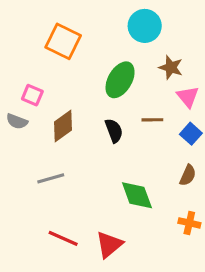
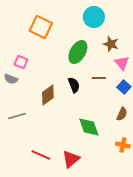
brown diamond: (63, 126) -> (48, 95), moved
gray line: (51, 178) -> (17, 116), moved

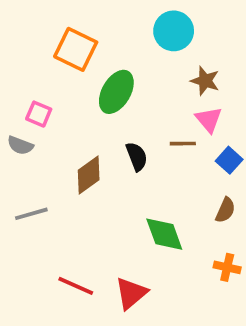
green ellipse: (78, 52) -> (116, 92), moved
pink triangle: (122, 63) -> (209, 120), moved

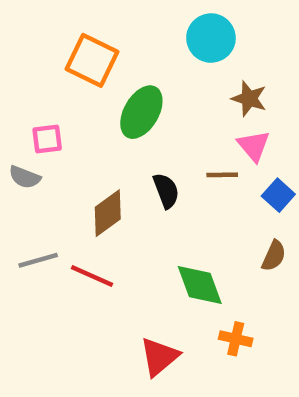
pink square: (39, 114) -> (47, 139), turned -30
orange cross: (227, 267) -> (236, 339), moved
red line: (76, 286) -> (92, 276), moved

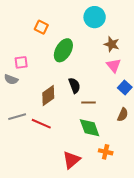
orange square: (92, 60) -> (41, 27), size x0.6
brown line: (222, 175) -> (89, 103), moved

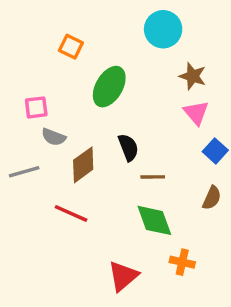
gray semicircle: (11, 79) -> (54, 137), moved
gray line: (17, 117) -> (24, 172), moved

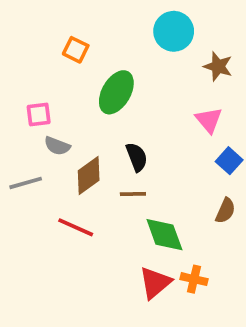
brown star: (193, 76) -> (218, 66), moved
brown line: (153, 177) -> (133, 194), moved
red triangle: (123, 276) -> (155, 283), moved

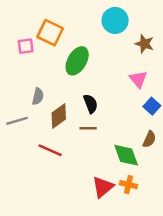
orange square: (76, 50) -> (50, 33), size x1.5
pink square: (39, 114) -> (26, 46), moved
gray semicircle: (57, 146) -> (38, 96), turned -98
green diamond: (164, 235) -> (126, 155), moved

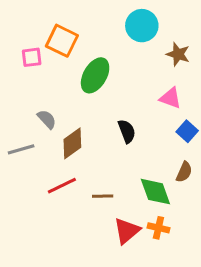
pink triangle: (138, 79) -> (171, 98), turned -30
gray semicircle: (38, 96) -> (47, 119), turned -56
black semicircle: (91, 104) -> (127, 131), moved
brown line: (88, 128) -> (103, 196), moved
red line: (50, 150) -> (62, 186), turned -50

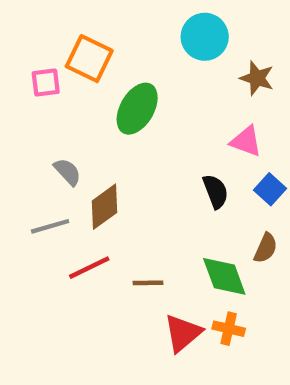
black semicircle: (127, 131) -> (216, 191), moved
gray line: (21, 149) -> (50, 226), moved

